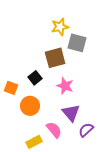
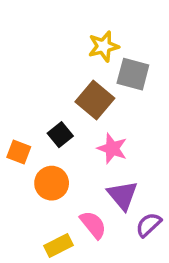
brown square: (55, 58) -> (95, 100), turned -35

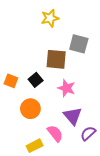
yellow star: (104, 46) -> (50, 18), moved
brown square: (95, 100) -> (56, 59), turned -35
orange square: (19, 152) -> (11, 81), moved

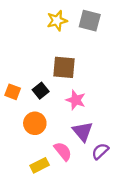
gray square: (79, 44) -> (90, 21), moved

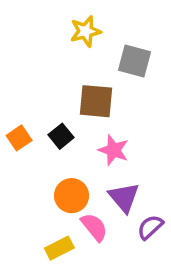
gray square: (90, 21) -> (134, 61), moved
orange square: (13, 92) -> (19, 138), turned 35
orange circle: (35, 123) -> (72, 196), moved

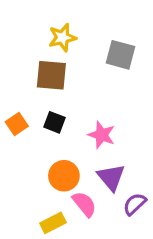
yellow star: (86, 31) -> (62, 38), moved
brown square: (96, 101) -> (51, 75), moved
black square: (61, 136) -> (55, 122), turned -30

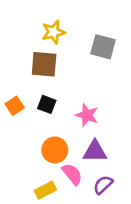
purple triangle: (111, 177) -> (95, 151), turned -50
purple semicircle: (135, 204) -> (103, 185), moved

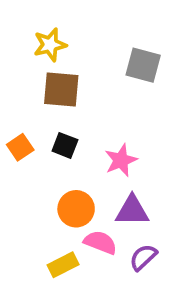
yellow star: (53, 32) -> (50, 45), moved
pink star: (87, 115) -> (121, 160), turned 30
pink semicircle: (72, 174) -> (100, 242), turned -30

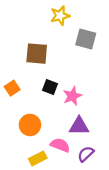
yellow star: (50, 45) -> (60, 16), moved
black square: (65, 145) -> (50, 87), moved
orange circle: (76, 209) -> (30, 125), moved

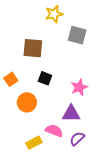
pink star: (72, 96) -> (79, 87), moved
orange circle: (30, 125) -> (27, 102), moved

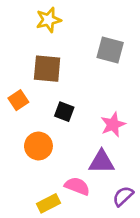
yellow star: (54, 14) -> (49, 20), moved
orange square: (11, 79) -> (18, 100), moved
purple semicircle: (77, 139) -> (123, 196), moved

